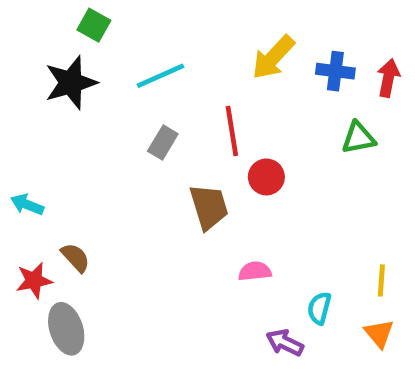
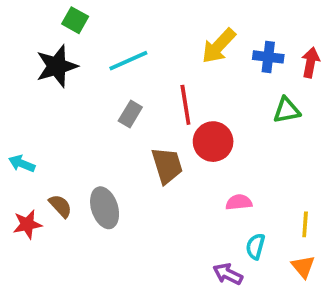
red circle: (266, 177) -> (213, 142), size x1.4
pink semicircle: (255, 271) -> (239, 202), moved
gray ellipse: (66, 329) -> (105, 208), moved

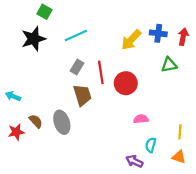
yellow arrow: (219, 46) -> (131, 40), moved
red line: (185, 105) -> (101, 72), moved
brown trapezoid: (167, 165) -> (82, 95), moved
orange triangle: (303, 267) -> (179, 157), turned -32

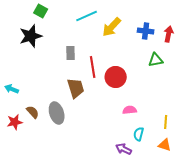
cyan line: (76, 36) -> (87, 16), moved
yellow arrow: (131, 40) -> (112, 27), moved
gray rectangle: (77, 67) -> (71, 53), moved, turned -32

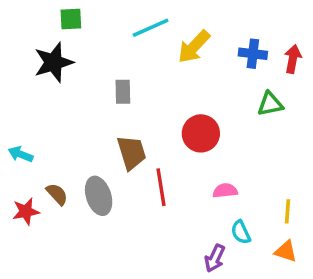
green square: (41, 11) -> (71, 19), turned -32
red line: (93, 67) -> (161, 187), moved
cyan semicircle: (139, 134) -> (241, 232), turned -40
purple arrow: (124, 149) -> (215, 258), turned -91

